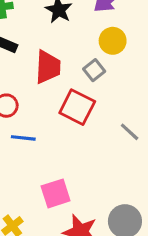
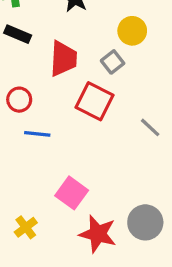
pink square: (56, 193) -> (72, 193), turned -36

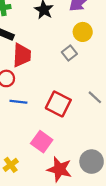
red trapezoid: (63, 59) -> (22, 55), moved
red square: (95, 101) -> (58, 104), moved

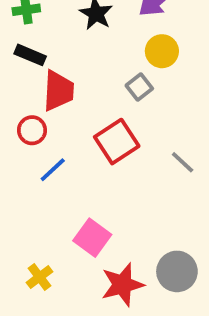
blue line: (18, 102) -> (53, 170), turned -49
red square: (58, 104) -> (117, 142), moved, turned 30
red star: (59, 169) -> (122, 285), turned -30

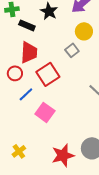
black rectangle: (30, 55) -> (27, 25), moved
red square: (117, 142) -> (48, 74), moved
pink square: (92, 238) -> (45, 112), moved

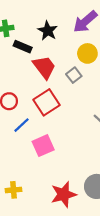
red trapezoid: (29, 52) -> (44, 67), moved, turned -40
pink square: (45, 112) -> (43, 146), turned 30
yellow cross: (19, 151) -> (14, 190), turned 32

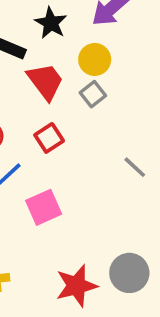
yellow circle: (87, 53) -> (95, 59), moved
red square: (47, 102) -> (49, 138), size x0.7

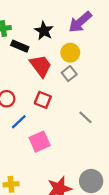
red square: (49, 138) -> (43, 100), turned -35
gray line: (135, 167) -> (86, 117), moved

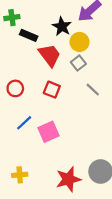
black star: (44, 31) -> (62, 26), moved
gray line: (86, 117) -> (93, 90), moved
blue line: (19, 122) -> (24, 123), moved

